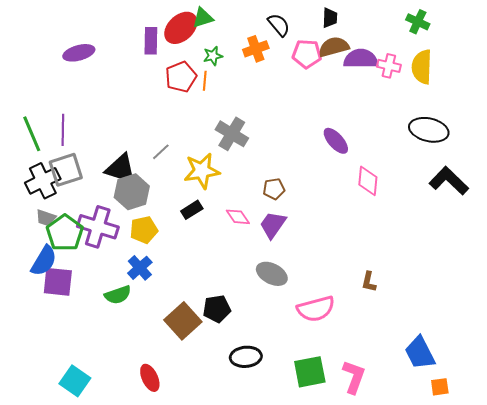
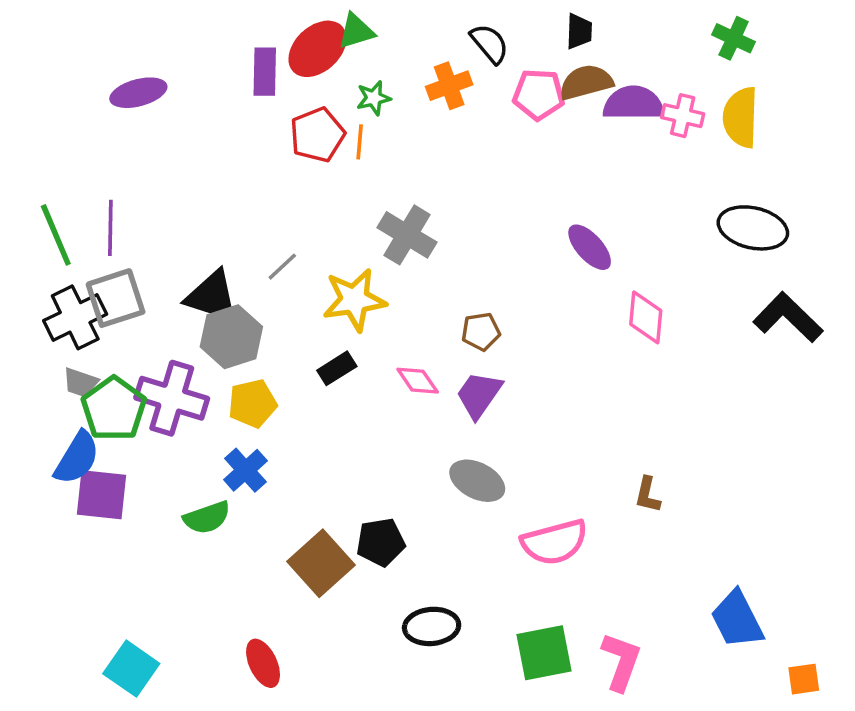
orange square: (440, 387) -> (804, 679), moved

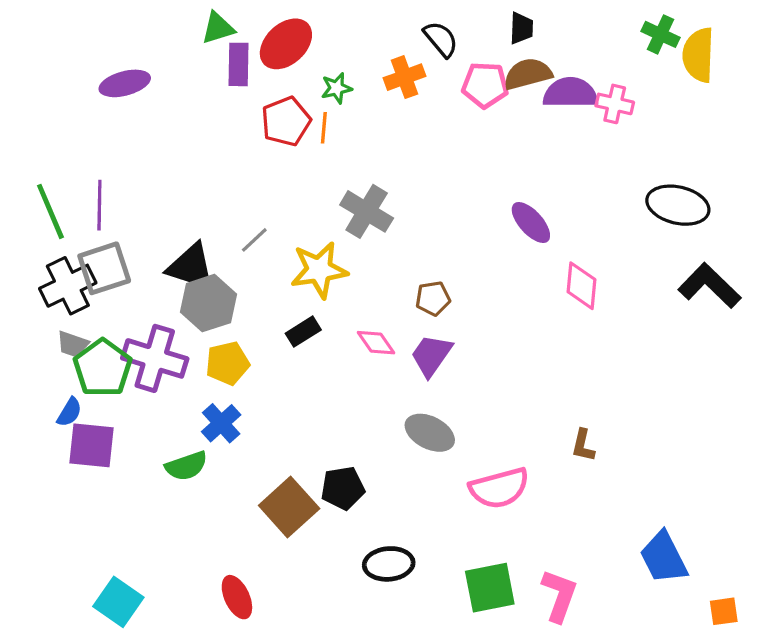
green triangle: (356, 31) -> (218, 28), moved
yellow semicircle: (741, 117) -> (698, 55), moved
blue semicircle: (77, 458) -> (69, 412), size x0.6

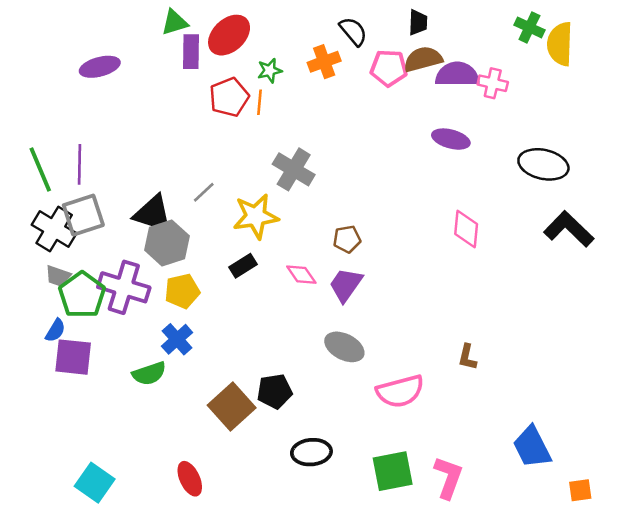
purple ellipse: (531, 223) -> (451, 139), moved, turned -33
black cross: (68, 286) -> (54, 229), turned -33

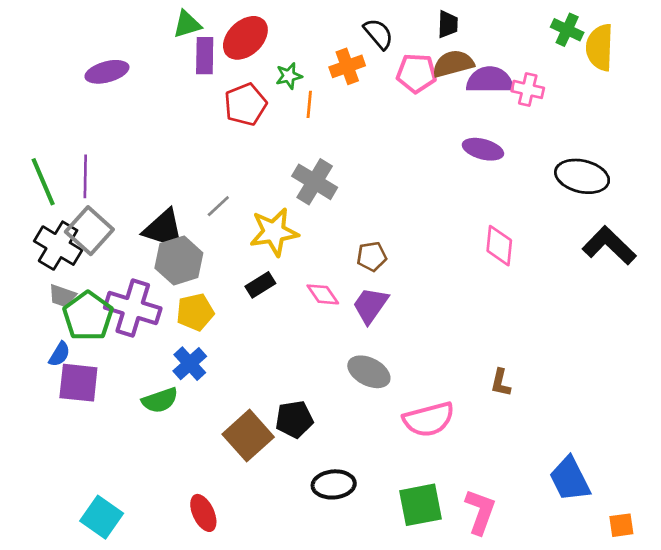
orange line: (259, 102) -> (309, 104), moved
gray square: (83, 215) -> (89, 231), turned -30

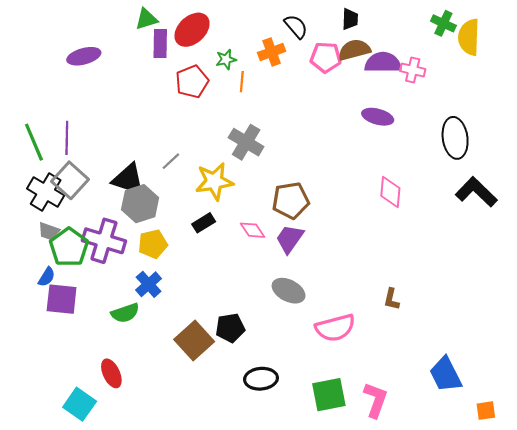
black ellipse: (582, 176) -> (455, 138), turned 69
brown pentagon: (372, 256) -> (291, 200), size x1.6
red ellipse: (203, 513) -> (111, 373), moved

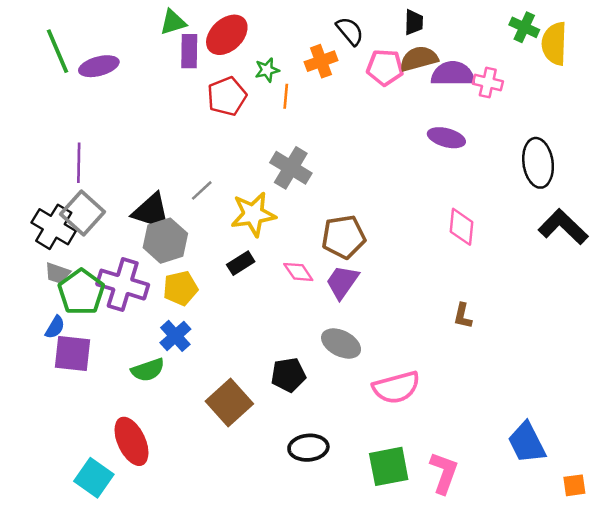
green line: (34, 142) -> (57, 51), moved
brown L-shape: (391, 299) -> (463, 316), moved
black pentagon: (230, 328) -> (288, 375), moved
red ellipse: (111, 373) -> (131, 441), size x1.4

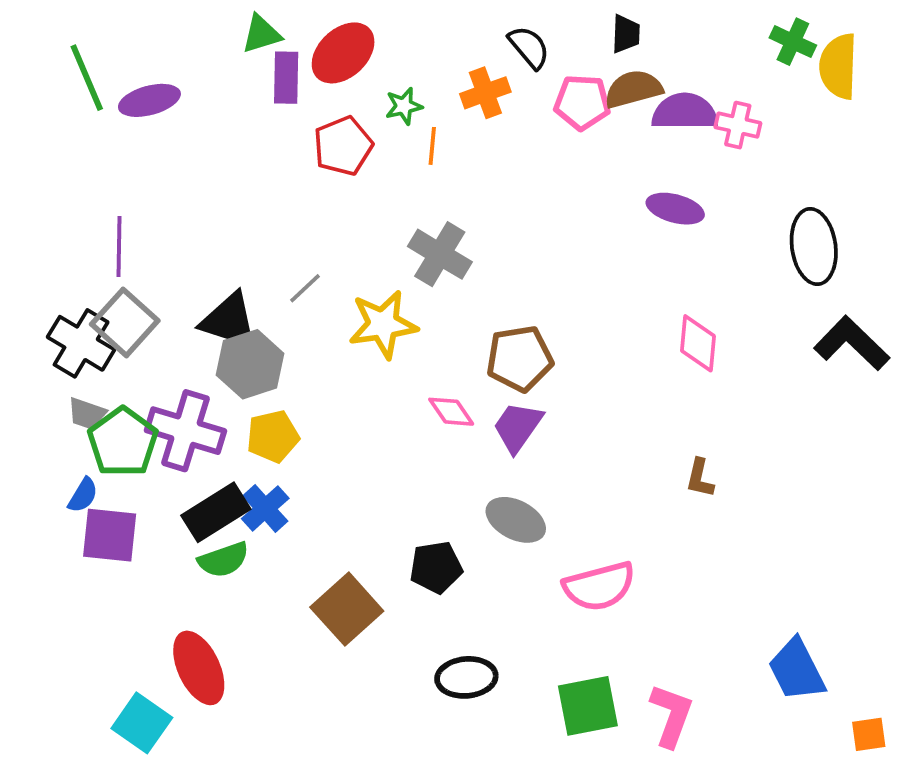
black rectangle: (241, 263) -> (216, 512), moved, size x1.6

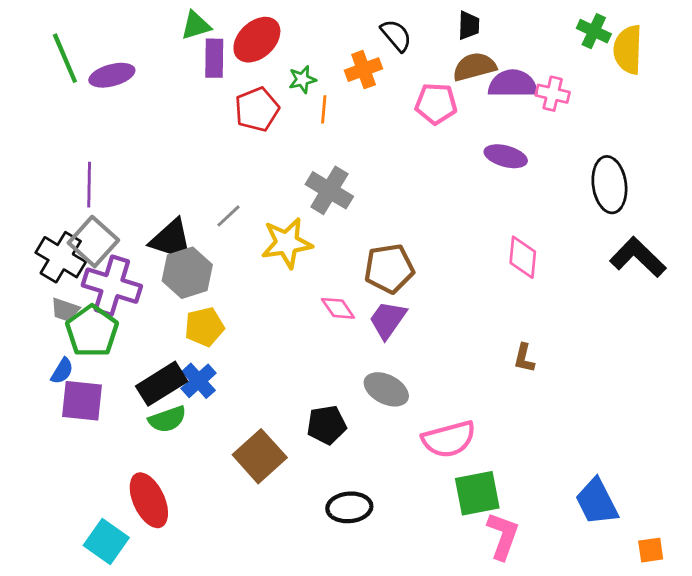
pink pentagon: (582, 102) -> (436, 104), moved
purple cross: (185, 431) -> (112, 286), moved
green square: (588, 706) -> (477, 493), moved

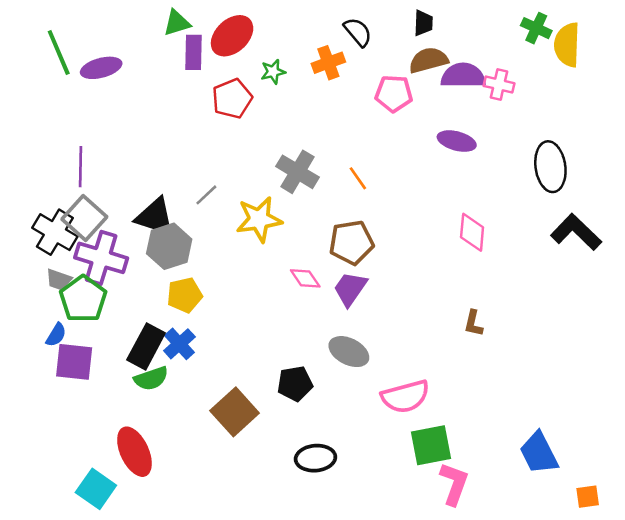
orange line: (324, 109) -> (358, 178), moved, turned -40
black rectangle: (162, 384) -> (146, 346), turned -30

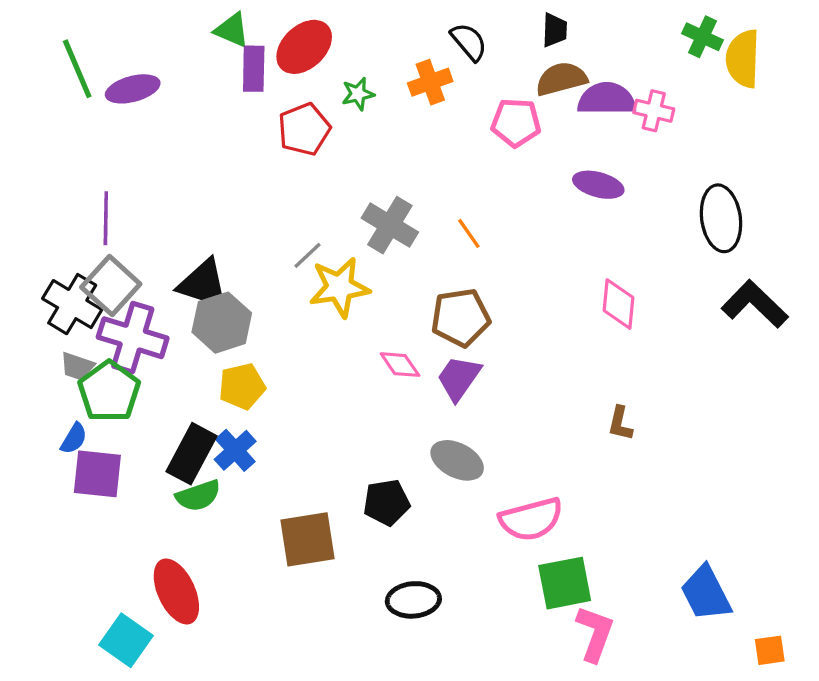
green triangle: (177, 23) -> (232, 30), turned 40
gray line: (206, 195) -> (308, 255), moved
brown square: (235, 412) -> (308, 539), turned 33

